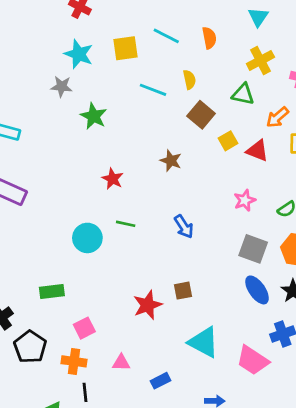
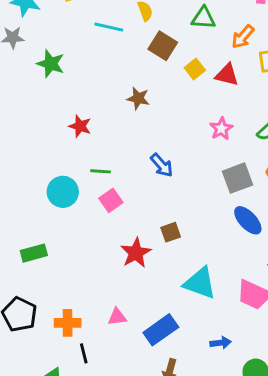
gray square: (253, 249) -> (237, 178), turned -32
pink square: (84, 328) -> (111, 200), moved
blue rectangle: (160, 381) -> (161, 330), size x1.6

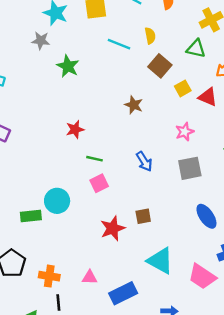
red star: (80, 126) -> (75, 129), moved, turned 30
pink star: (221, 129) -> (185, 132), moved
gray square: (237, 178) -> (190, 168), moved
cyan circle: (63, 192) -> (57, 201), moved

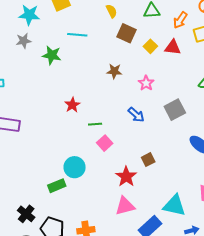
cyan line: (119, 44) -> (77, 35), moved
pink star: (185, 132) -> (146, 83), moved
cyan triangle: (160, 261) -> (174, 206), moved
pink triangle: (90, 277) -> (125, 206), moved, size x1.5

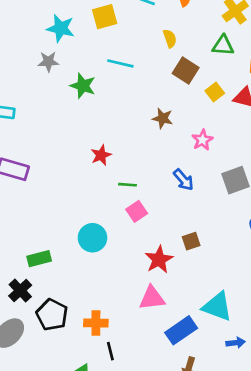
green rectangle: (57, 186) -> (39, 259), moved

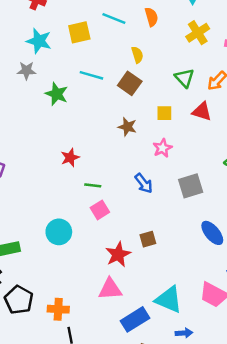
green triangle: (223, 45) -> (184, 78), moved, turned 40
brown square: (186, 71) -> (130, 83), moved
yellow square: (215, 92) -> (164, 113), moved, turned 35

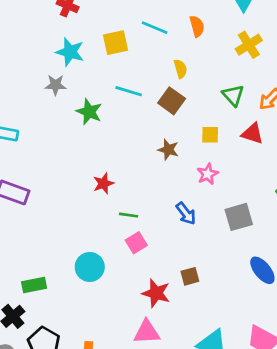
red star: (118, 254) -> (156, 293), turned -30

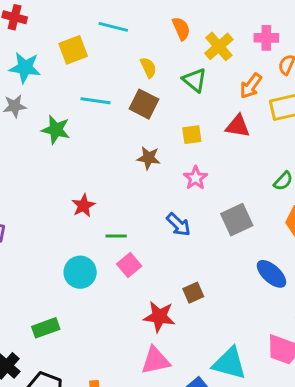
orange semicircle: (197, 26) -> (181, 29), moved
yellow cross: (249, 45) -> (219, 46), moved
green triangle: (233, 95) -> (195, 80), moved
cyan circle: (90, 267) -> (80, 272), moved
green rectangle: (34, 285) -> (46, 328), moved

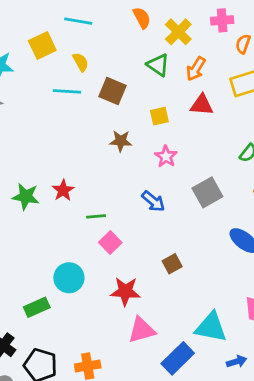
yellow semicircle: (148, 68) -> (81, 62), moved
orange arrow: (251, 86) -> (196, 69), moved
green star: (56, 130) -> (26, 196), moved
cyan circle: (80, 272) -> (69, 278), moved
red star: (159, 317) -> (125, 291), moved

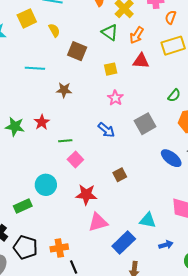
cyan line: (67, 91) -> (35, 68), moved
brown star: (121, 141) -> (64, 90), moved
cyan triangle: (211, 327) -> (148, 220), size x0.7

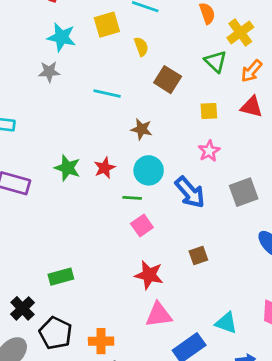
blue arrow: (106, 130) -> (190, 192), size x1.4
cyan circle: (46, 185) -> (149, 170), moved

